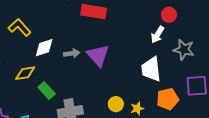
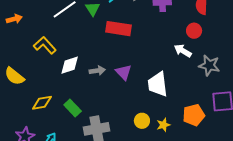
white arrow: (158, 35) -> (183, 51), turned 90
purple triangle: (98, 55) -> (123, 72), size x0.7
white trapezoid: (151, 69) -> (158, 84), moved
yellow diamond: (25, 73) -> (42, 103), moved

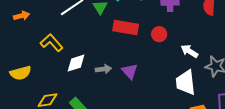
red circle: (194, 31) -> (159, 34), moved
yellow semicircle: (14, 76) -> (21, 73), turned -55
white trapezoid: (158, 84) -> (186, 82), moved

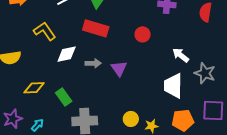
red rectangle: (126, 27) -> (96, 28), moved
red circle: (159, 34) -> (143, 34), moved

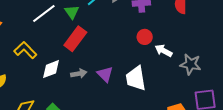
red rectangle: (96, 28) -> (75, 39), turned -60
red circle: (143, 34) -> (145, 37), moved
white trapezoid: (173, 86) -> (136, 78), moved

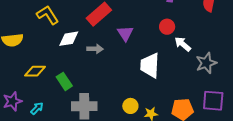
gray star: (191, 64) -> (206, 63), turned 30
purple triangle: (105, 74) -> (125, 33), moved

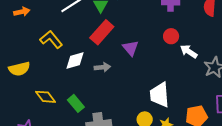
white trapezoid: (150, 65) -> (160, 95), moved
yellow diamond: (35, 71) -> (46, 97), turned 60

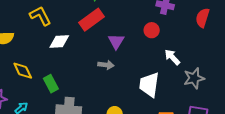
red circle: (171, 36) -> (152, 30), moved
gray arrow: (102, 67) -> (106, 65), moved
white trapezoid: (160, 95) -> (149, 85), moved

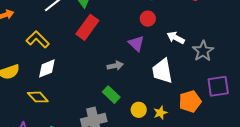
purple triangle: (116, 41) -> (136, 43), moved
white diamond: (59, 42) -> (47, 68), moved
green rectangle: (51, 84) -> (111, 95), moved

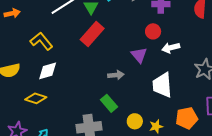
white arrow: (176, 38) -> (171, 48), moved, turned -48
yellow diamond: (38, 97) -> (36, 98), turned -35

